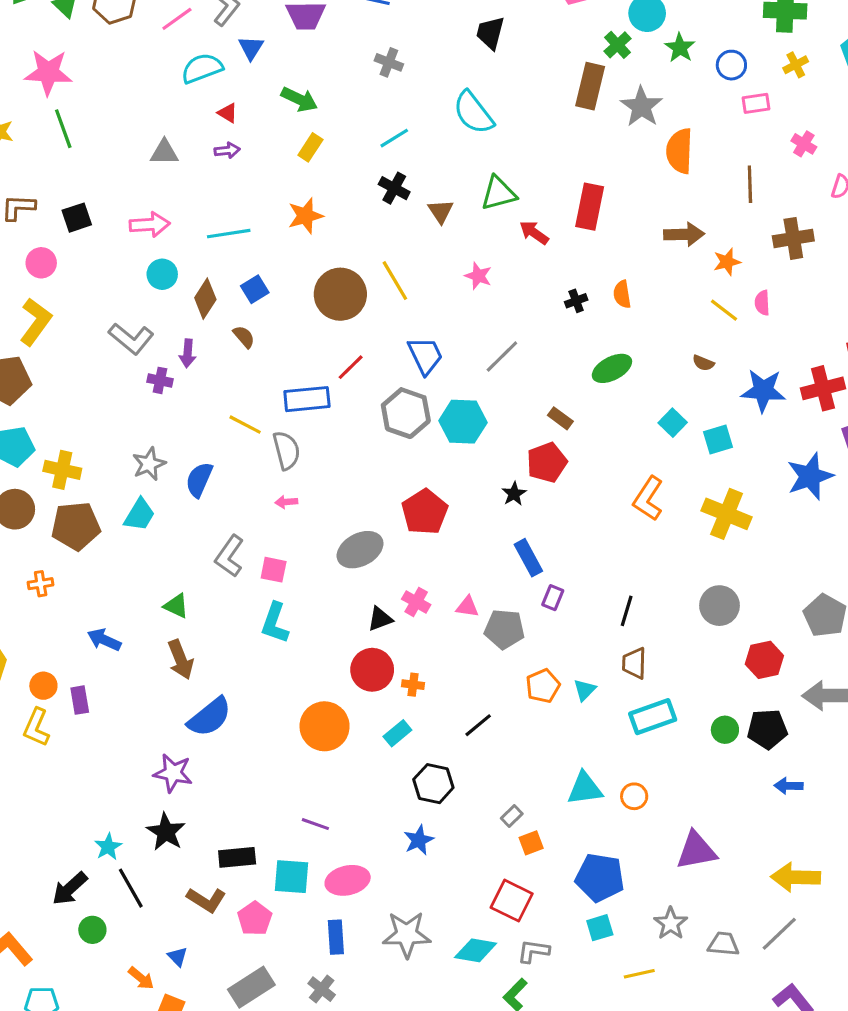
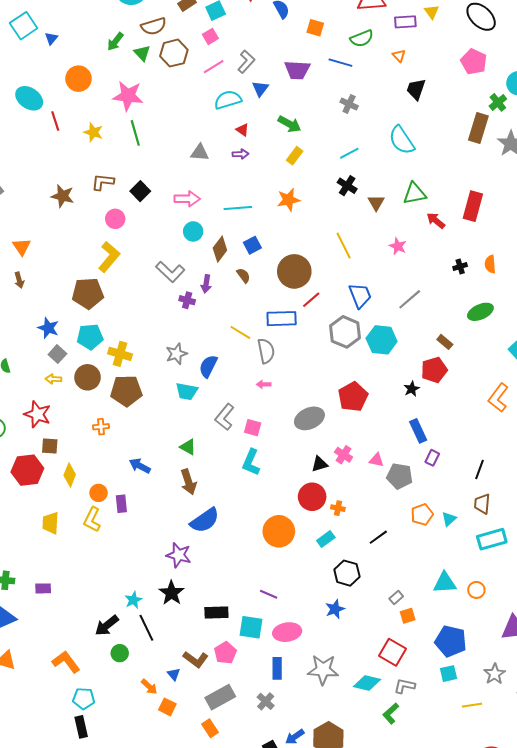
black square: (77, 218) -> (140, 191), turned -30
brown circle: (340, 294) -> (294, 271), moved
cyan trapezoid: (139, 515) -> (187, 391), moved, turned 65
brown L-shape: (206, 900) -> (196, 659), moved

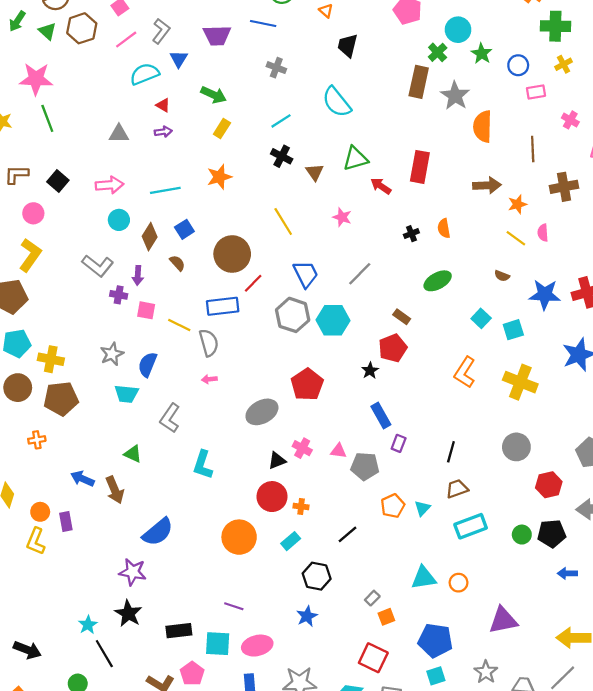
pink square: (253, 428) -> (146, 310), moved
brown arrow: (188, 482) -> (115, 490), moved
brown trapezoid: (482, 504) -> (457, 489), turned 70
black arrow: (107, 625) -> (27, 650), moved, turned -115

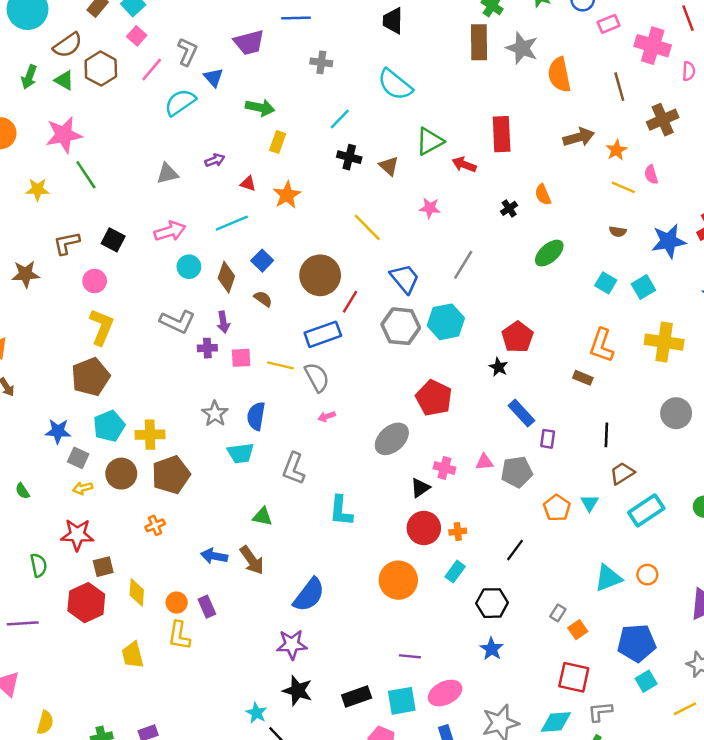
red triangle: (163, 105) -> (248, 184), moved
pink cross: (570, 120) -> (653, 46), size x1.8
brown rectangle: (402, 317) -> (583, 378), moved

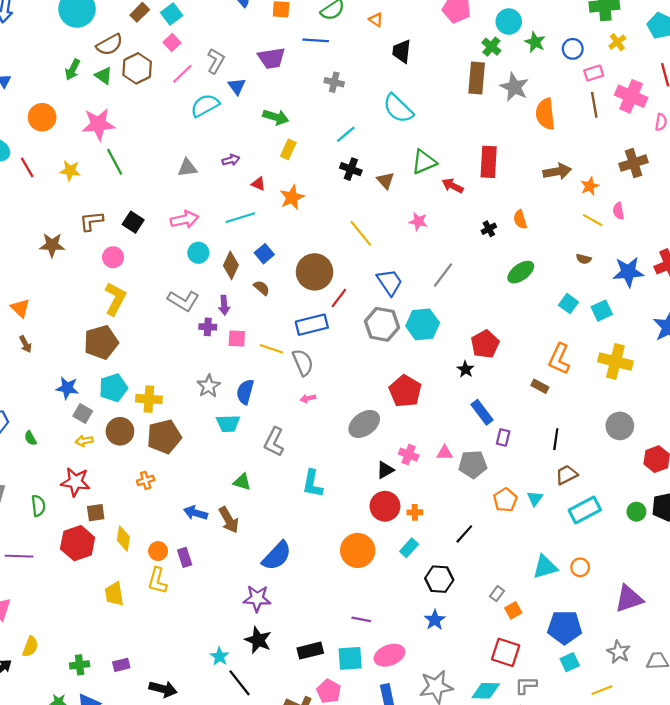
brown line: (619, 87) -> (594, 105), moved

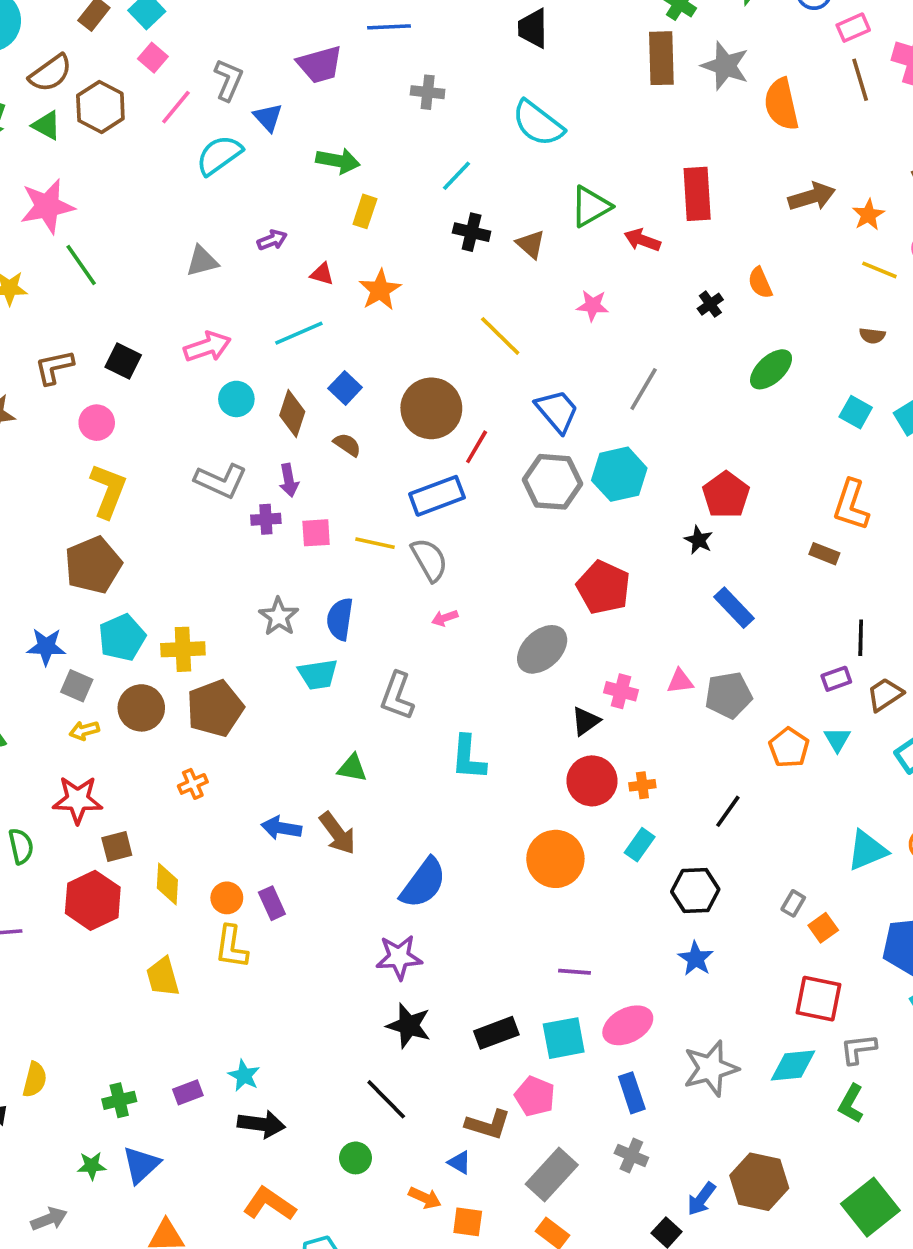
purple rectangle: (503, 438) -> (836, 679), moved, turned 63
cyan star: (220, 656) -> (244, 1076), moved

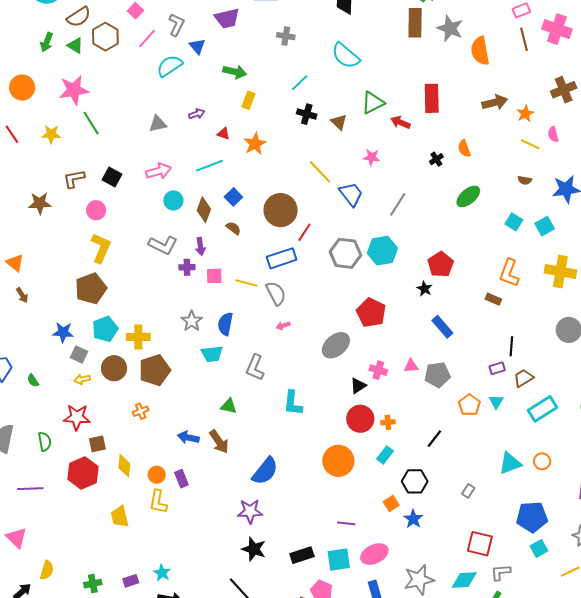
blue trapezoid: (557, 411) -> (351, 194), moved
orange square: (823, 928) -> (391, 504), moved

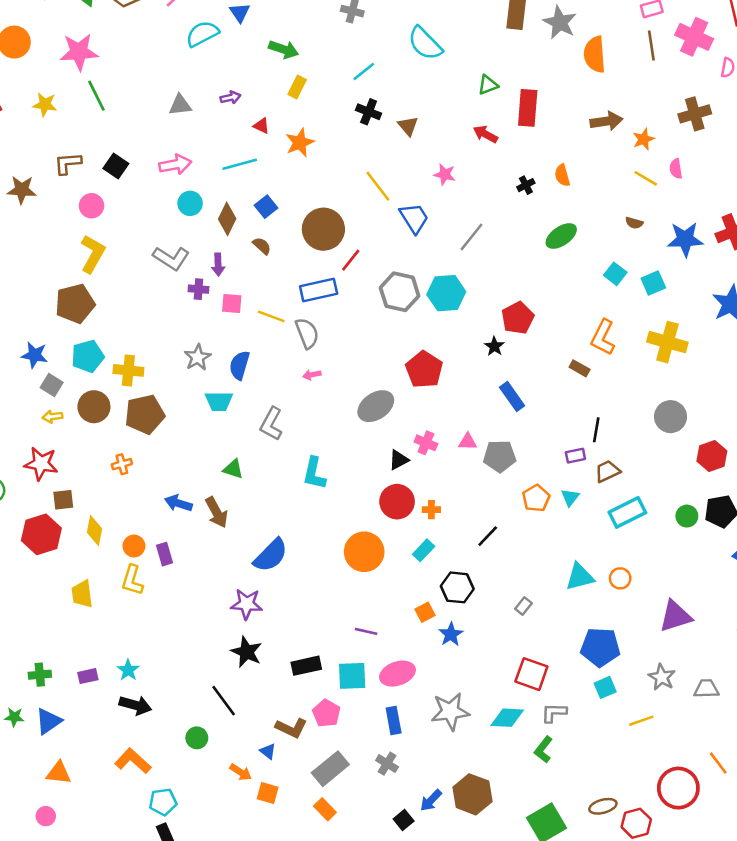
green triangle: (373, 103) -> (488, 85), moved, size x0.7

